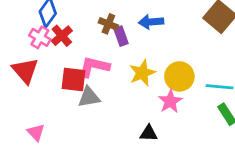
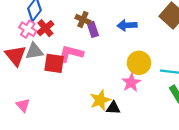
blue arrow: (151, 22) -> (127, 25), moved
yellow star: (142, 73) -> (100, 100), moved
gray triangle: (89, 97) -> (34, 51), moved

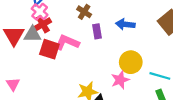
red cross: (45, 28) -> (43, 24), moved
pink cross: (28, 29) -> (40, 12), moved
purple rectangle: (93, 29) -> (97, 31), moved

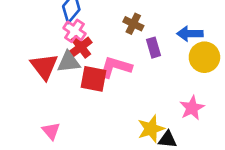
yellow circle: (131, 62) -> (204, 57), moved

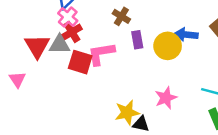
blue arrow: (190, 34) -> (186, 35), moved
yellow circle: (204, 57) -> (168, 46), moved
pink L-shape: (115, 67) -> (101, 54), turned -32
pink triangle: (51, 131) -> (17, 80), moved

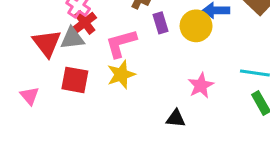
red square: (80, 62) -> (75, 80), moved
pink triangle: (17, 80) -> (30, 96), moved
yellow star: (127, 113) -> (121, 75), moved

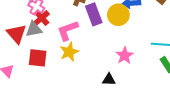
purple rectangle: (161, 23) -> (94, 14), size x1.5

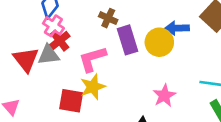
red square: (38, 58) -> (71, 101), moved

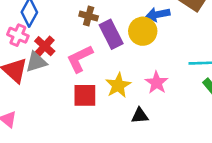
pink cross: (53, 26) -> (18, 35), moved
yellow star: (93, 87) -> (118, 85), moved
red square: (71, 101) -> (85, 95), moved

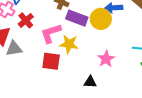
purple rectangle: (111, 34) -> (77, 18), turned -50
gray triangle: (36, 62) -> (14, 49), moved
yellow star: (118, 85) -> (69, 44), moved, turned 30

